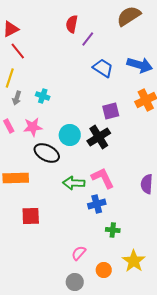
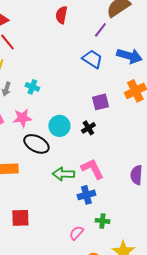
purple line: (88, 39) -> (100, 30), moved
black cross: (99, 137) -> (88, 128), size x0.6
red square: (31, 216) -> (20, 218), moved
pink semicircle: (79, 253) -> (76, 233), moved

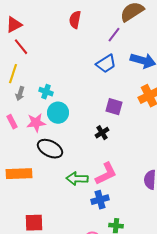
blue trapezoid: (92, 59) -> (106, 64), turned 115
purple square: (100, 102) -> (114, 107), turned 30
cyan circle: (59, 126) -> (58, 113), moved
pink L-shape: (92, 169) -> (106, 174), turned 90

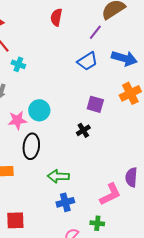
cyan cross: (46, 92) -> (18, 64), moved
black ellipse: (50, 149) -> (31, 146), turned 70
pink L-shape: (106, 174) -> (110, 194), moved
blue cross: (100, 200) -> (65, 202), moved

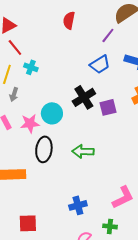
purple square: (95, 104) -> (108, 107), turned -30
black cross: (83, 130) -> (84, 97), moved, size x1.6
green arrow: (58, 176) -> (83, 151), moved

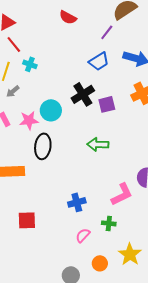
red semicircle: (69, 20) -> (68, 17), turned -72
gray arrow: (14, 94) -> (13, 91), turned 32
green arrow: (83, 151) -> (98, 144), moved

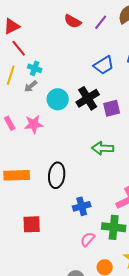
purple line: (107, 32) -> (101, 22), moved
gray arrow: (13, 91) -> (31, 86), moved
cyan circle: (51, 110) -> (58, 99), moved
black ellipse: (43, 146) -> (57, 175), moved
green cross: (109, 223) -> (114, 227), size x1.6

